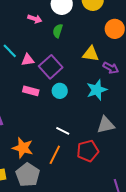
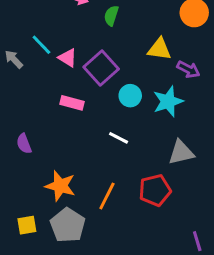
pink triangle: (28, 60) -> (68, 58), turned 40
cyan circle: (60, 91) -> (130, 96), moved
white line: (63, 131) -> (119, 138), moved

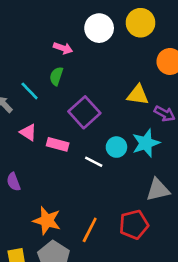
green semicircle: (111, 16) -> (56, 76), moved
pink triangle: (68, 58) -> (28, 132), moved
cyan circle: (130, 96) -> (116, 147), moved
white line: (119, 138) -> (94, 162), moved

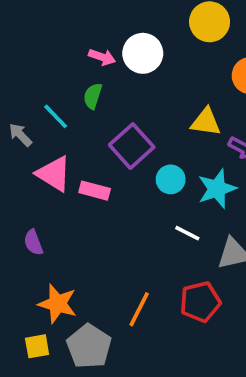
white circle: (99, 28) -> (143, 53), moved
pink triangle: (28, 132) -> (54, 174), size x1.5
cyan circle: (116, 147) -> (171, 179), moved
white line: (94, 162) -> (187, 233), moved
orange star: (47, 221) -> (57, 304), moved

